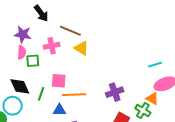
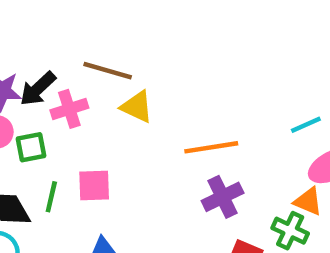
black arrow: (41, 13) -> (38, 89), moved, turned 90
green line: (41, 94) -> (51, 197), moved
orange line: (74, 95) -> (211, 147), moved

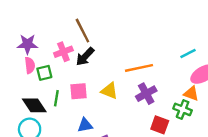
brown line: (108, 71) -> (82, 31), turned 50
black arrow: (38, 89) -> (85, 57), moved
yellow triangle: (137, 107) -> (109, 91), moved

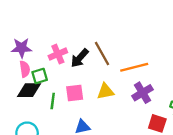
brown line: (82, 31) -> (102, 54), moved
yellow triangle: (109, 91) -> (105, 91), turned -30
black diamond: (34, 105) -> (29, 90), moved, turned -55

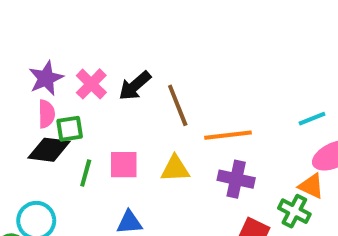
purple star: (22, 48) -> (46, 78), turned -30
pink cross: (58, 54) -> (91, 84), moved, turned -30
black arrow: (80, 58) -> (135, 86), moved
purple cross: (143, 93) -> (236, 179), turned 36

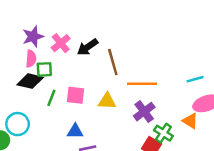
purple cross: (236, 179) -> (144, 112), turned 35
green cross: (294, 211) -> (163, 133), moved

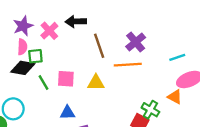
black arrow: (88, 47) -> (76, 21), moved, turned 36
green line: (51, 98) -> (43, 83), turned -49
purple cross: (144, 112) -> (136, 42), moved

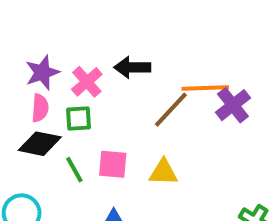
brown line: (99, 46) -> (171, 110), turned 60
green square: (35, 56) -> (78, 119), moved
orange line: (128, 65) -> (205, 88), moved

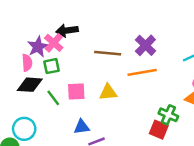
black arrow: (132, 67) -> (67, 30), moved
purple star: (42, 73) -> (38, 47), moved
orange line: (205, 88) -> (142, 72), moved
brown line: (171, 110) -> (108, 53), turned 60

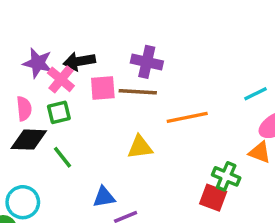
purple cross: (145, 45) -> (147, 62), moved, turned -30
purple star: (38, 47) -> (38, 63), moved, turned -30
pink square: (76, 91) -> (103, 88), moved

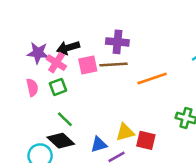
black diamond: (29, 140) -> (61, 141), moved, turned 48
yellow triangle: (140, 147) -> (125, 132), moved
red square: (213, 198) -> (146, 140), moved

